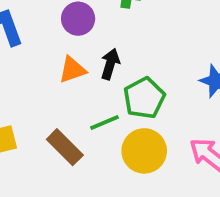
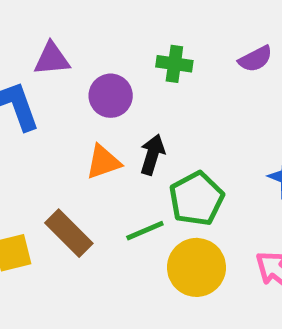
brown rectangle: (65, 147) -> (69, 233), moved

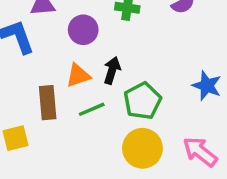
green line: (145, 231) -> (92, 109), moved
brown rectangle: (69, 233) -> (48, 103), moved, turned 40

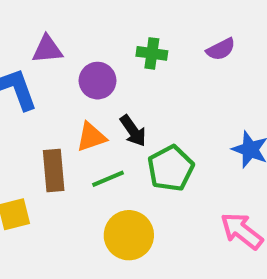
black arrow: (112, 70) -> (133, 131), turned 128
yellow circle: (142, 148) -> (129, 235), moved

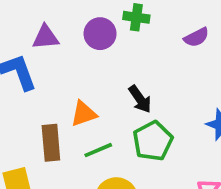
green cross: (152, 53) -> (136, 17), moved
purple circle: (98, 81) -> (100, 34), moved
black arrow: (133, 131) -> (140, 99), moved

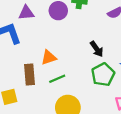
black arrow: (140, 99) -> (97, 49), moved
green pentagon: (153, 141) -> (103, 75), moved

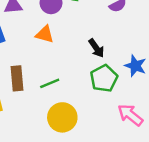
orange triangle: (49, 58) -> (45, 34), moved, turned 35

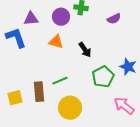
black arrow: (96, 48) -> (85, 50), moved
brown rectangle: (17, 78) -> (39, 92), moved

